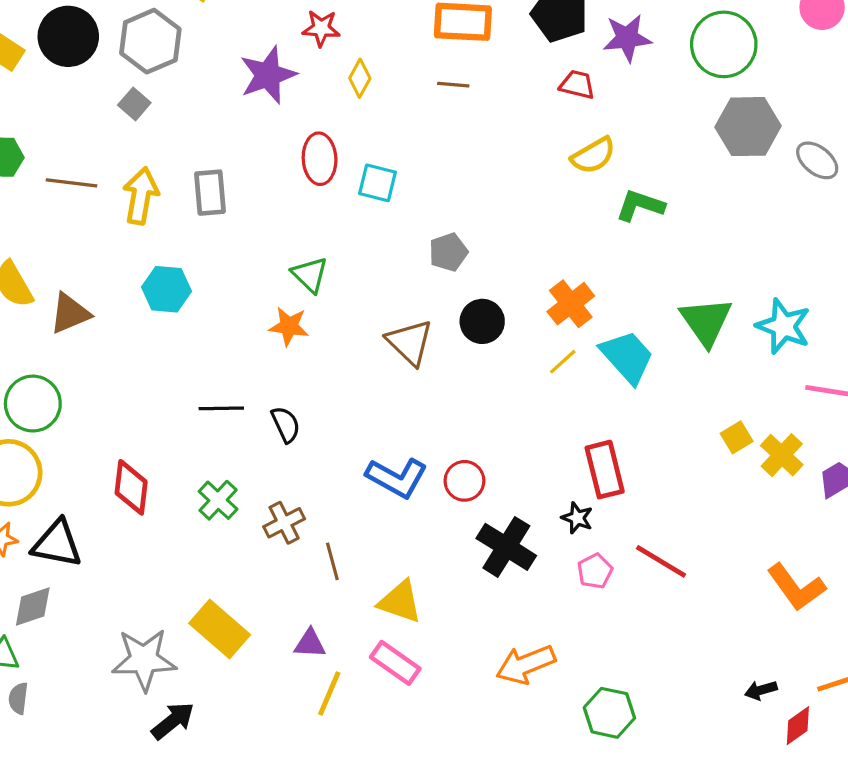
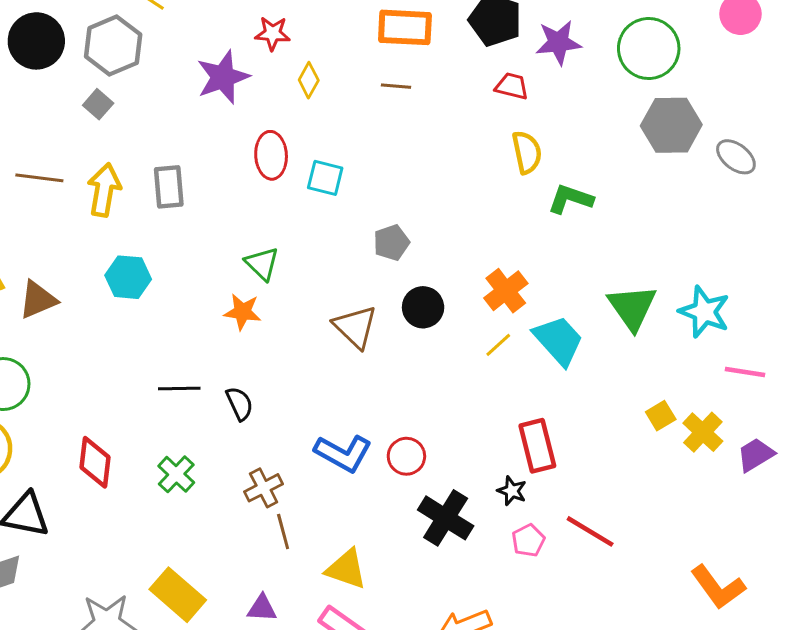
yellow semicircle: (593, 156) -> (527, 152), turned -72
brown cross: (284, 523) -> (264, 488), moved
orange L-shape: (796, 587) -> (718, 587), moved

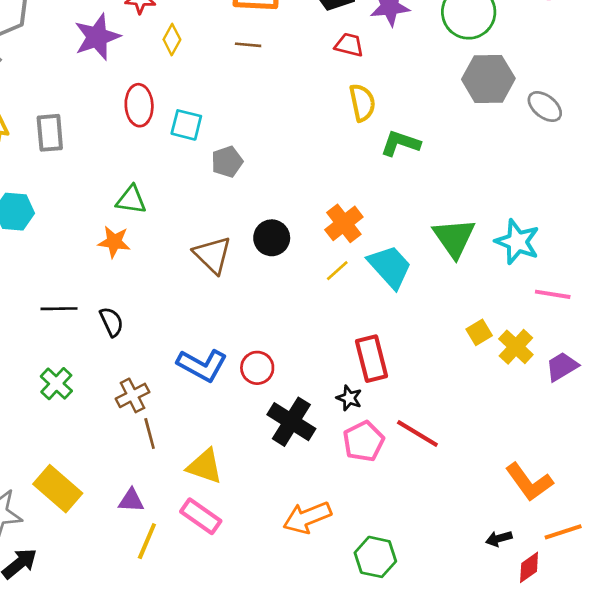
gray pentagon: (391, 243) -> (227, 162), moved
green triangle: (262, 264) -> (131, 200), turned -36
pink pentagon: (528, 540) -> (364, 441), size x1.4

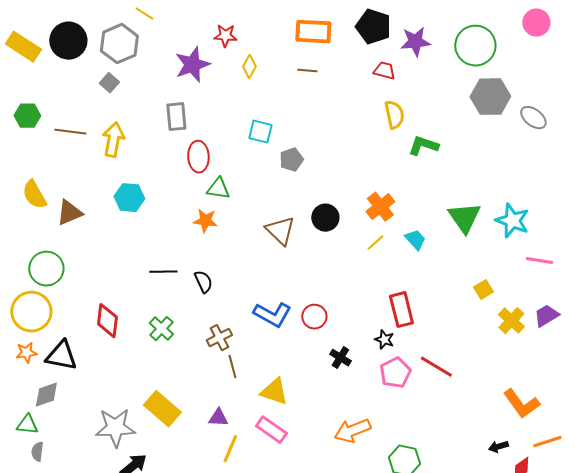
red ellipse: (139, 105) -> (198, 157), moved
gray rectangle: (50, 133) -> (176, 117), moved
cyan trapezoid: (390, 267) -> (415, 240), size x0.6
yellow cross: (516, 347) -> (511, 321), moved
black cross: (291, 422) -> (340, 358), size x0.6

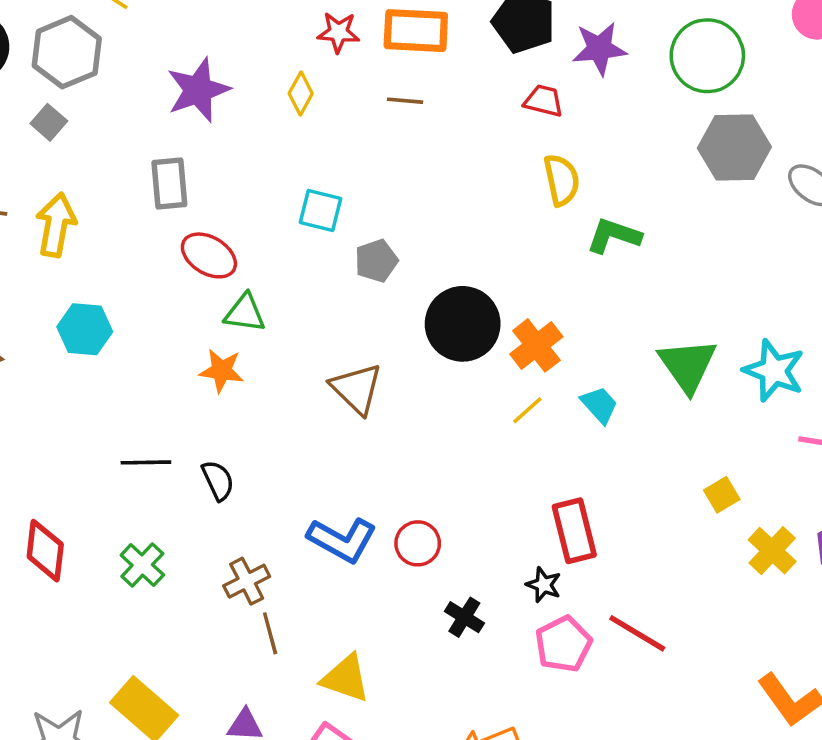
red star: (225, 36) -> (338, 32), moved
red ellipse: (198, 157) -> (209, 255), turned -56
black circle: (325, 218) -> (463, 324), moved, size x1.5

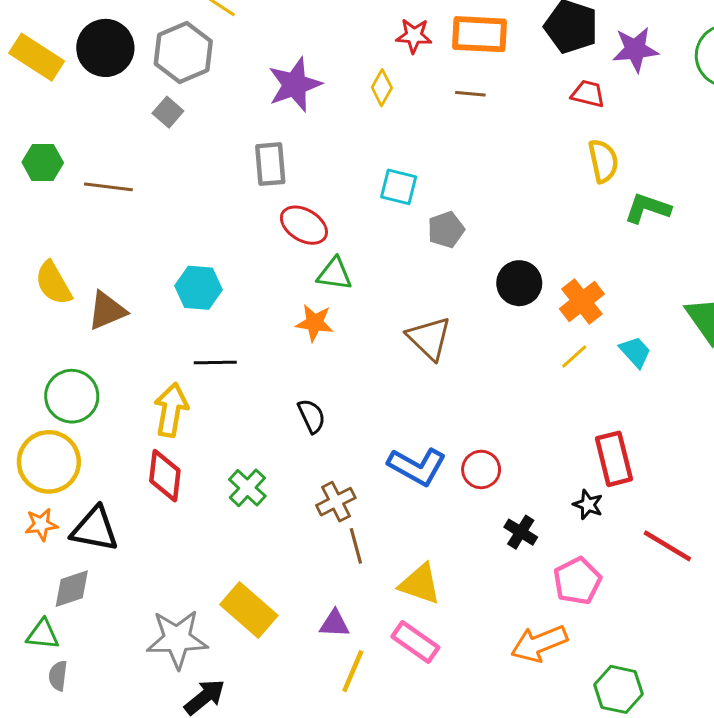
yellow arrow: (56, 225) -> (171, 410), moved
black circle: (463, 324) -> (519, 283), size x0.7
black line: (146, 462) -> (215, 363), moved
pink pentagon: (563, 644) -> (577, 581), moved

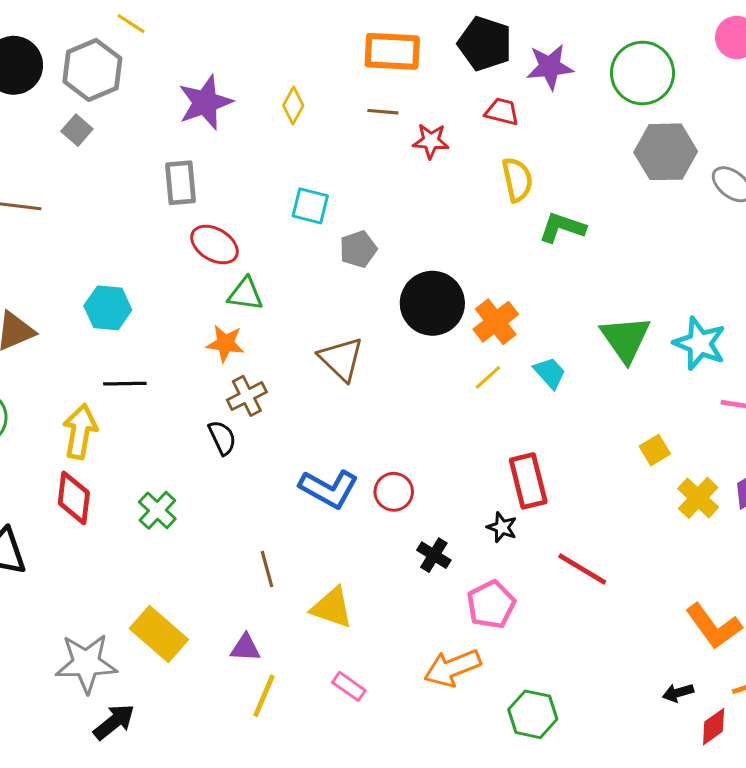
red star: (414, 36) -> (431, 141), moved
black circle: (519, 283) -> (432, 303), size x1.4
brown cross: (336, 502) -> (247, 396), moved
pink rectangle: (415, 642) -> (349, 686), moved, size x0.7

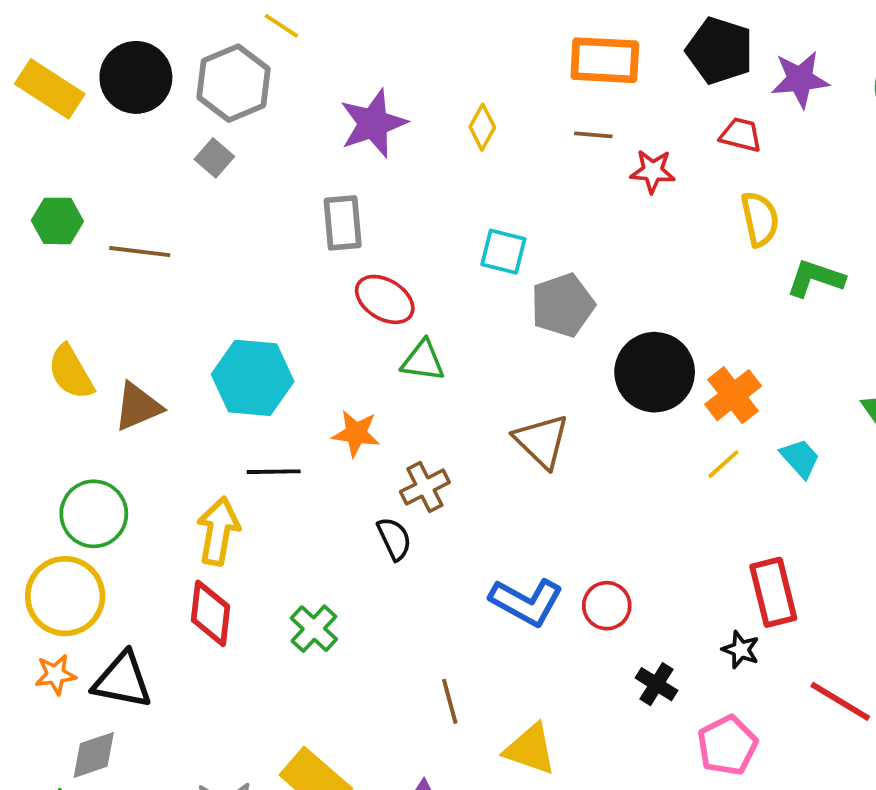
gray pentagon: (358, 249) -> (563, 305), size x1.4
cyan hexagon: (108, 308) -> (253, 378), size x1.4
orange star: (225, 343) -> (356, 433), moved

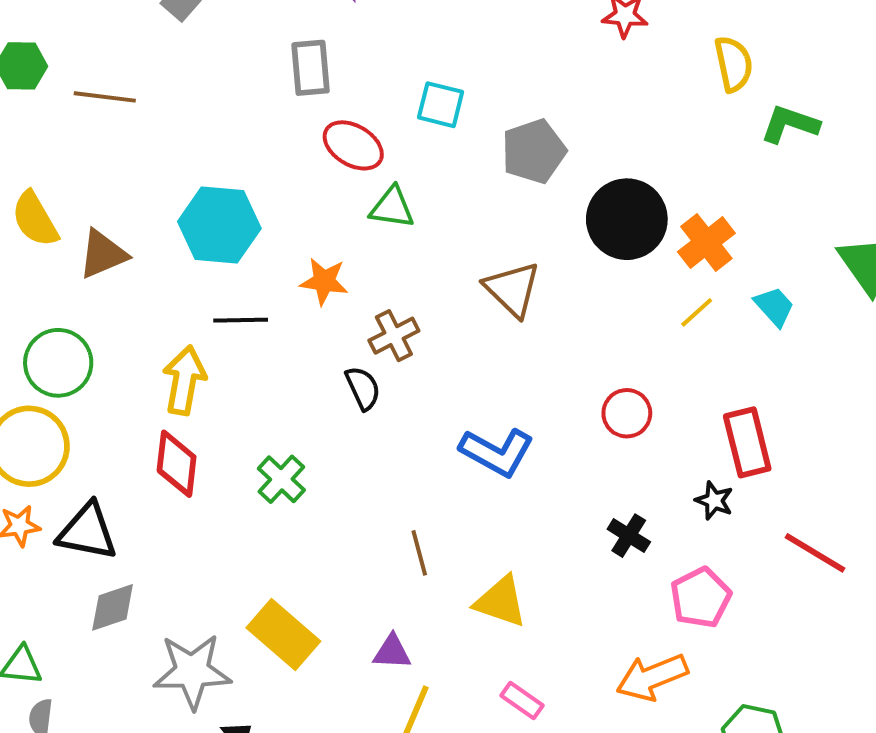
cyan square: (503, 252) -> (441, 105), moved
red circle: (607, 606) -> (627, 413), moved
gray diamond: (94, 755) -> (113, 607), moved

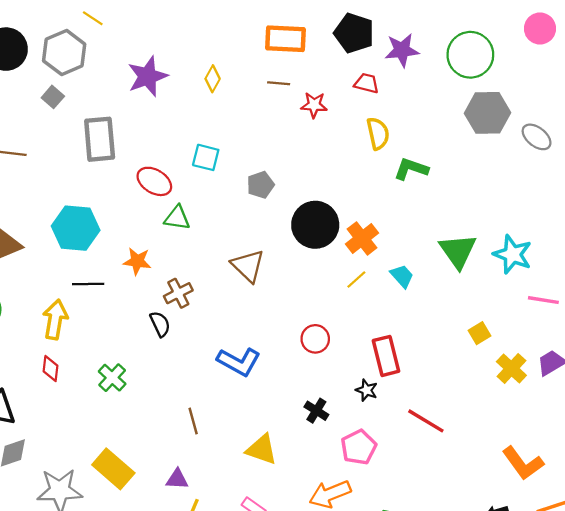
gray rectangle: (310, 68) -> (100, 139), moved, size x1.4
gray pentagon: (534, 151) -> (260, 185), size x0.7
red diamond: (177, 464) -> (51, 369), size x0.7
yellow triangle: (501, 601) -> (262, 450), moved

